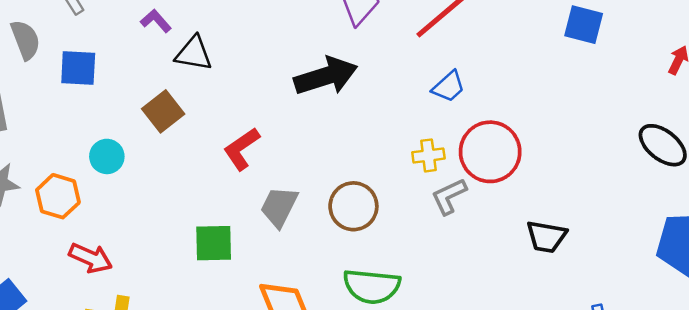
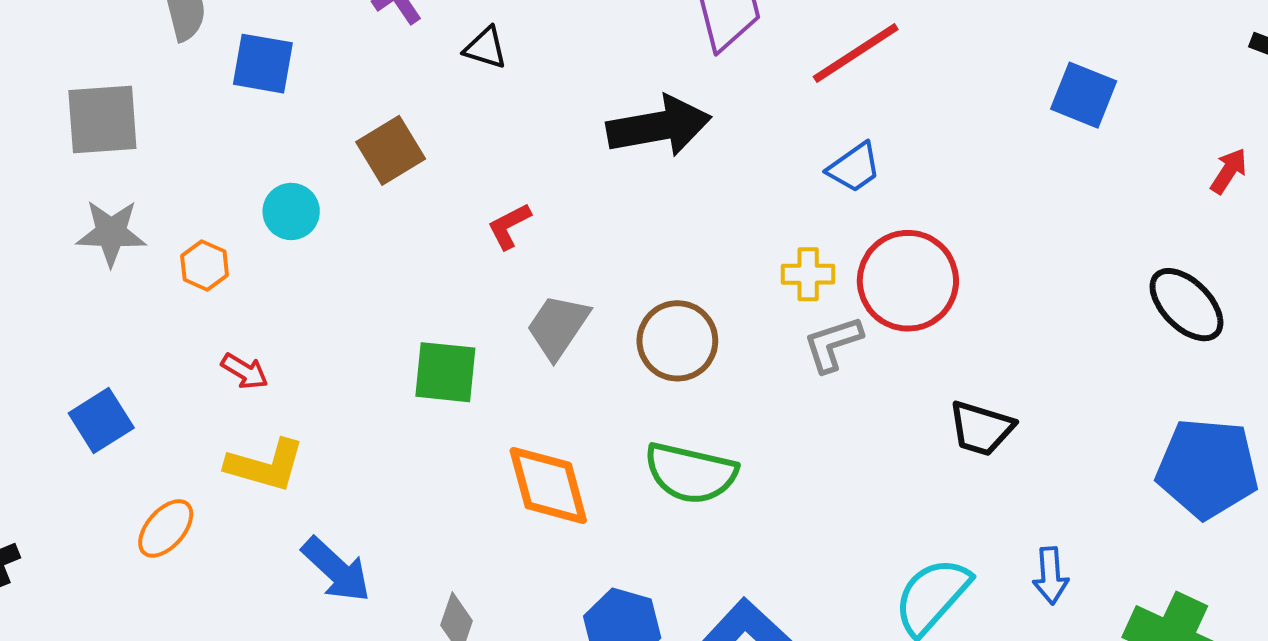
black triangle: (194, 53) -> (485, 48), moved, size x0.7
red L-shape: (242, 149) -> (509, 226), size x0.7
orange hexagon: (58, 196) -> (205, 265), size x0.7
red arrow: (91, 258) -> (245, 371), size x0.7

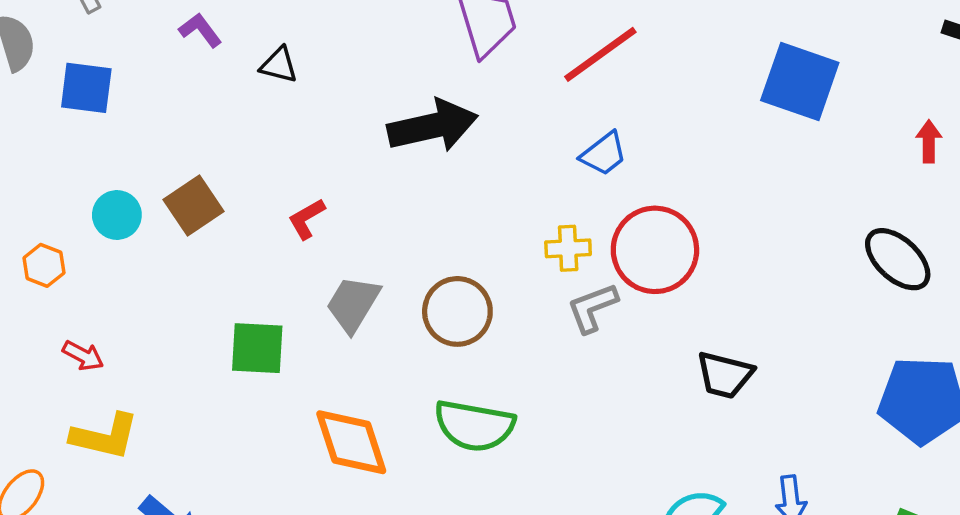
blue square: (1084, 95) -> (800, 82), size x1.4
brown square: (391, 150) -> (194, 206), moved
red arrow: (1229, 171) -> (929, 141), turned -30

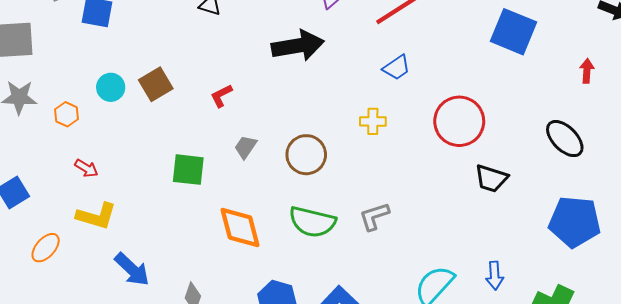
red circle: (655, 250) -> (459, 121), moved
gray trapezoid: (353, 304) -> (246, 147), size x0.7
gray L-shape: (592, 308) -> (374, 216), moved
black trapezoid: (725, 375) -> (491, 178), moved

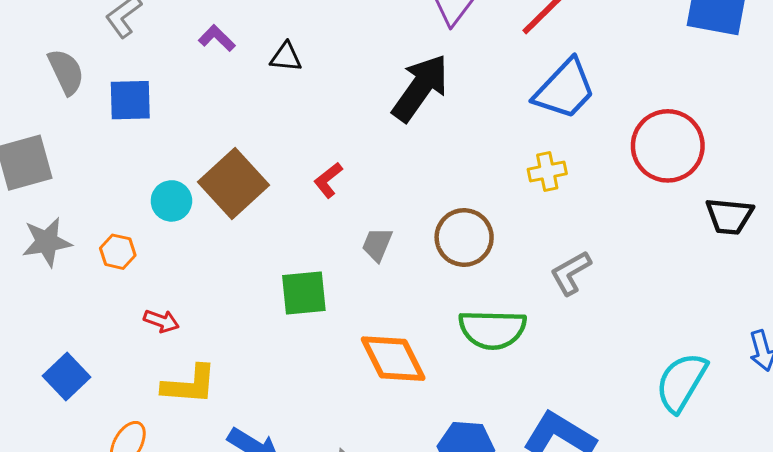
black arrow: (298, 46) -> (420, 88), turned -33
blue trapezoid: (397, 67) -> (565, 89), size x1.6
brown square: (156, 84) -> (233, 183), size x1.4
gray L-shape: (374, 216) -> (571, 273), moved

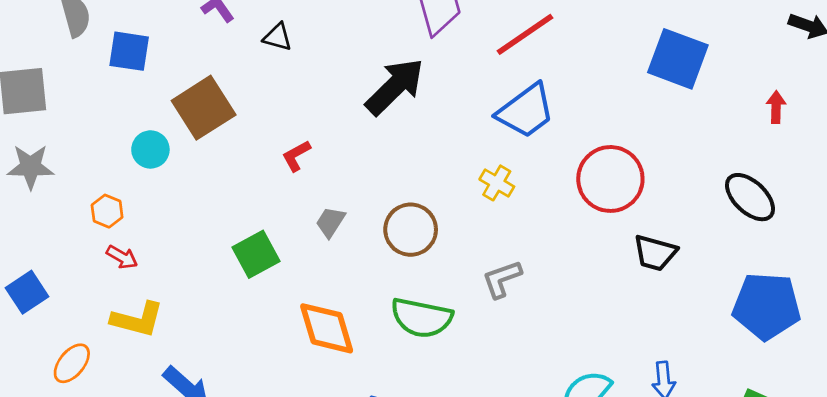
yellow cross: (547, 172) -> (497, 183), turned 32
brown square: (233, 183) -> (204, 108), moved
orange hexagon: (118, 252) -> (107, 211), moved
green square: (304, 293) -> (256, 254), turned -33

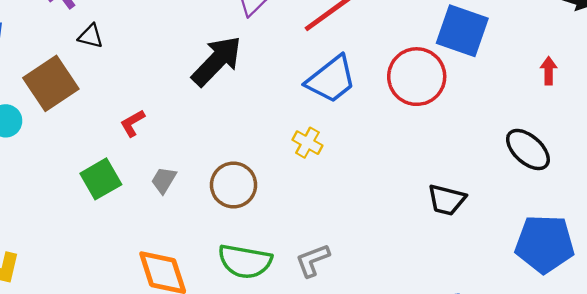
black triangle: (278, 37) -> (91, 36), moved
red circle: (610, 179) -> (417, 77), moved
green square: (256, 254) -> (101, 179), moved
gray L-shape: (502, 279) -> (313, 260), moved

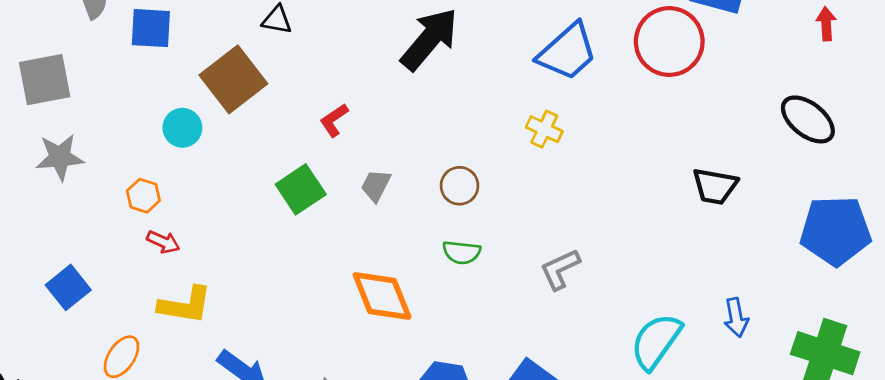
brown circle: (234, 185) -> (459, 186), size x0.7
green semicircle: (245, 261) -> (462, 252), moved, size x0.6

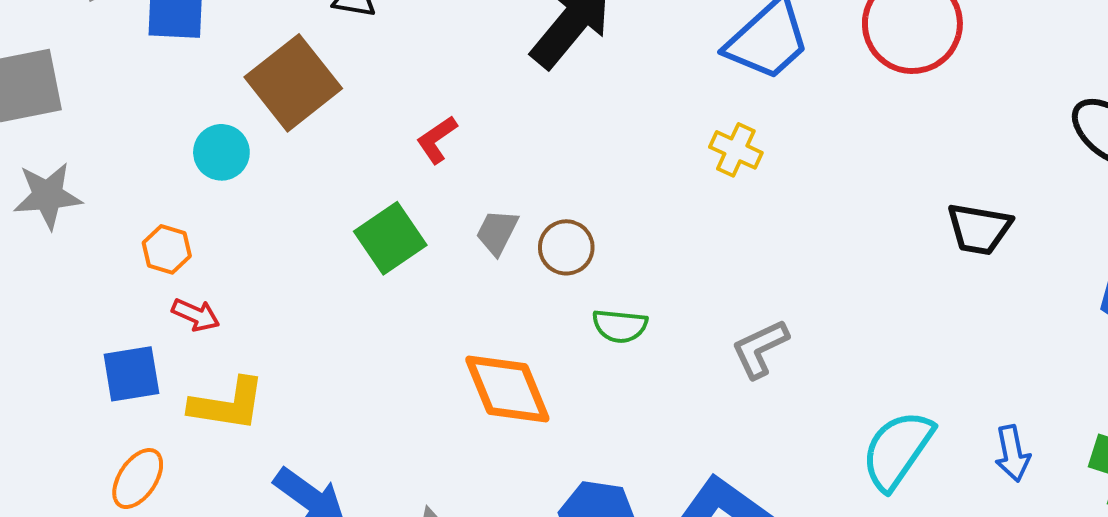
brown circle: (459, 186) -> (566, 247), moved
blue square: (68, 287) -> (131, 374), moved, turned 30
blue arrow: (736, 318) -> (1012, 453), moved

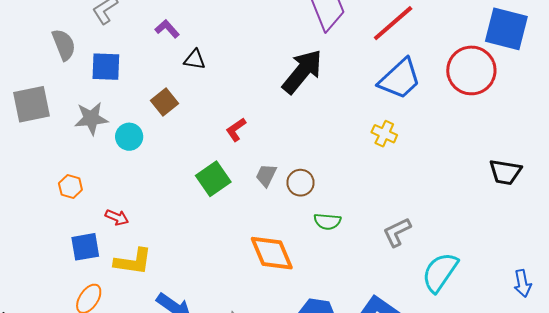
brown square: (293, 83) -> (165, 102), size x0.6
gray star: (48, 196) -> (91, 118), moved
orange hexagon: (167, 249) -> (70, 187), moved
cyan semicircle: (897, 450) -> (440, 272), moved

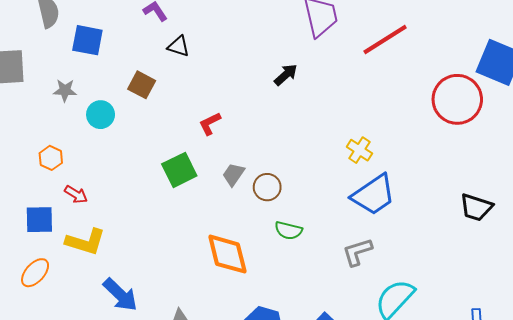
black arrow: (302, 71) -> (286, 75), size x0.5
blue trapezoid: (400, 79) -> (373, 195), moved
brown square: (165, 102) -> (142, 85), turned -32
gray star: (91, 118) -> (65, 90), size x0.7
orange hexagon: (70, 187) -> (51, 158), moved

